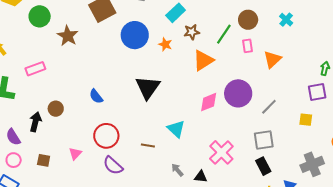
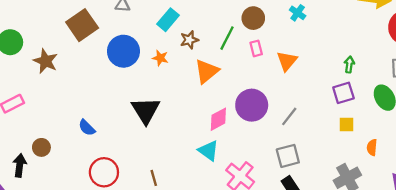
yellow square: (306, 120) -> (347, 124), moved
cyan triangle: (176, 129) -> (208, 151), moved
brown line: (148, 146) -> (154, 178), turned 72

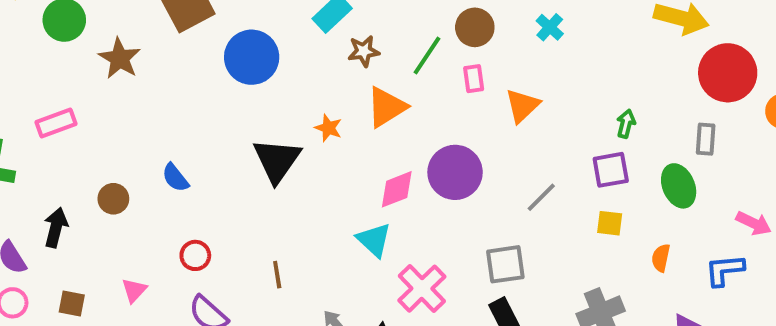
orange star: (160, 58) -> (328, 128), moved
gray line: (289, 116) -> (541, 197), moved
brown circle: (41, 147) -> (113, 199), moved
orange semicircle: (372, 147) -> (661, 258), moved
red circle: (104, 172) -> (195, 255), size x0.6

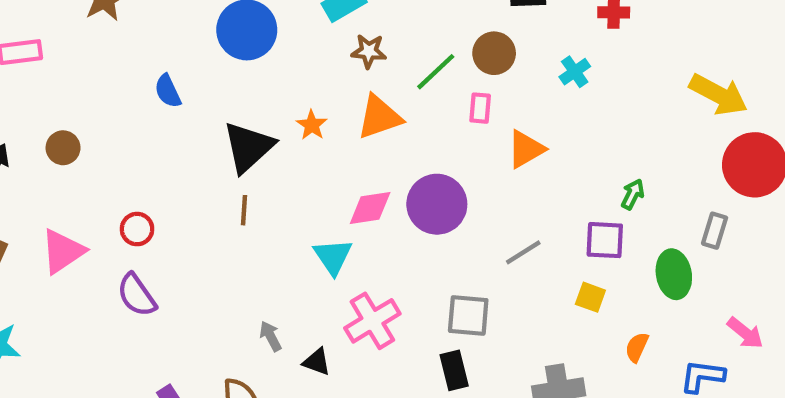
blue semicircle: (175, 178) -> (168, 91), moved
brown line: (277, 275) -> (244, 210), moved
pink triangle: (134, 290) -> (63, 251), size x1.6

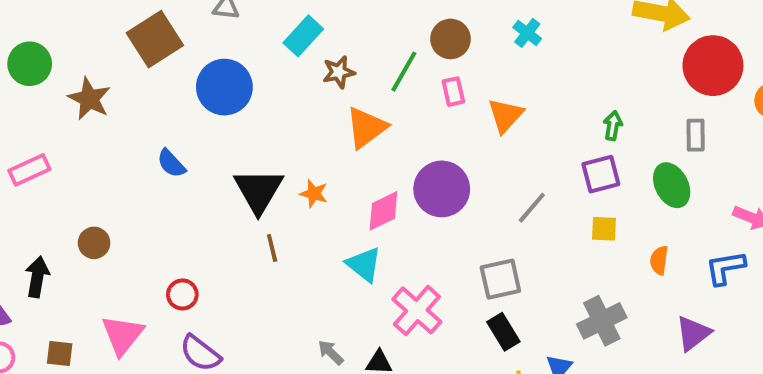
orange star: (312, 125) -> (314, 194), moved

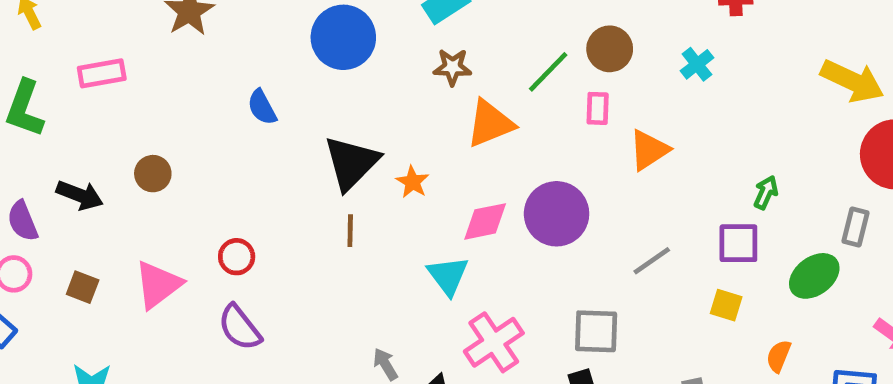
brown star: (339, 72) -> (452, 67), moved
green ellipse: (672, 185) -> (814, 276), turned 66
black arrow: (37, 277) -> (80, 195), turned 87

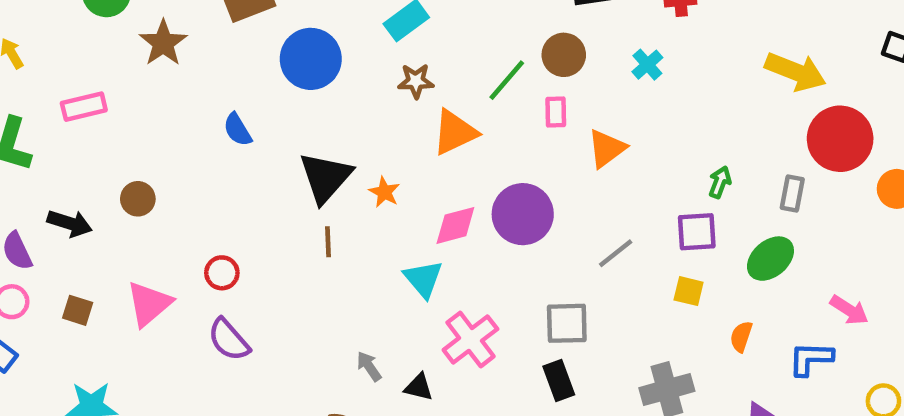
gray rectangle: (855, 227) -> (792, 193), moved

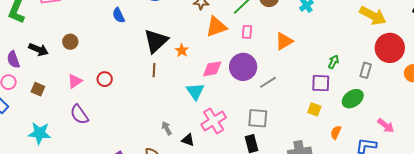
pink rectangle: (556, 112) -> (247, 32), moved
gray line: (616, 253) -> (268, 82), moved
pink triangle: (149, 304) -> (75, 81), moved, size x0.7
purple semicircle: (229, 340) -> (79, 114), moved

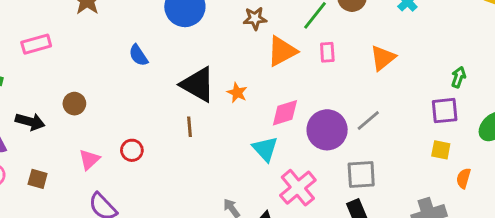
black triangle: (156, 41) -> (198, 84), turned -40
purple circle: (243, 67) -> (327, 130), moved
brown line: (154, 70) -> (190, 127), moved
orange semicircle: (336, 132) -> (464, 178), moved

